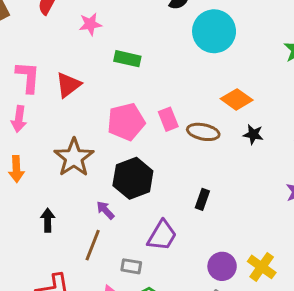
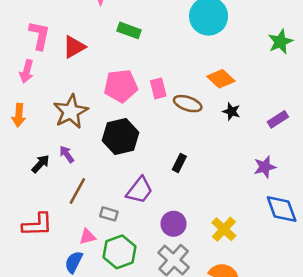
purple arrow: (105, 210) -> (67, 154), moved
black arrow: (48, 220) -> (41, 164), turned 36
purple circle: (222, 266) -> (173, 224), moved

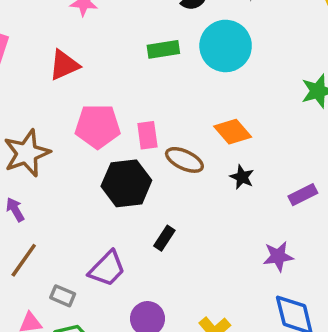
green rectangle: (129, 30) -> (163, 49), moved, turned -35
red triangle: (74, 47) -> (64, 65), moved
black hexagon: (120, 137) -> (126, 183), moved

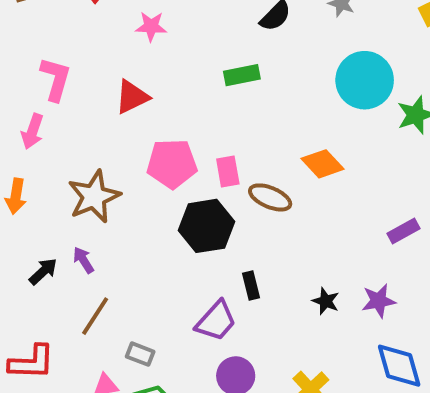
cyan circle: (226, 46) -> (365, 80), moved
black star: (242, 177) -> (326, 301), moved
black rectangle: (164, 238) -> (251, 285), turned -45
purple trapezoid: (107, 269) -> (216, 321), moved

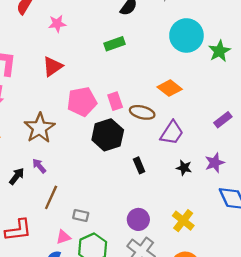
purple trapezoid: (216, 321) -> (172, 133), moved

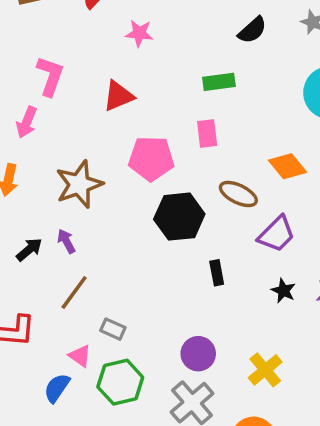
pink rectangle: (115, 101) -> (207, 134), moved
pink triangle: (63, 237) -> (80, 356), turned 42

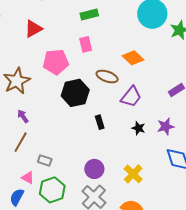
purple arrow: (66, 241) -> (23, 116), moved

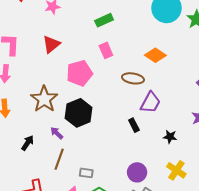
black hexagon: (75, 93) -> (79, 113), moved
purple trapezoid: (131, 97) -> (150, 103), moved
black star: (138, 128) -> (170, 137), moved

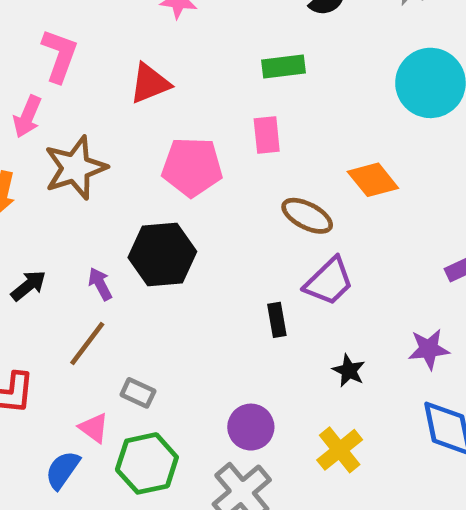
brown star: (44, 99) -> (75, 168), moved

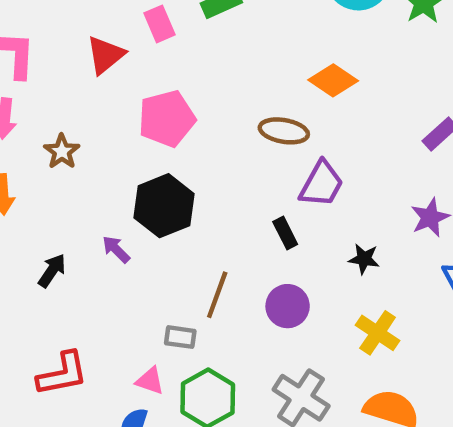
pink rectangle: (267, 135) -> (160, 24), moved
brown star: (75, 168) -> (62, 152), size x0.6
brown line: (87, 344) -> (217, 295), moved
purple circle: (251, 427) -> (288, 306), moved

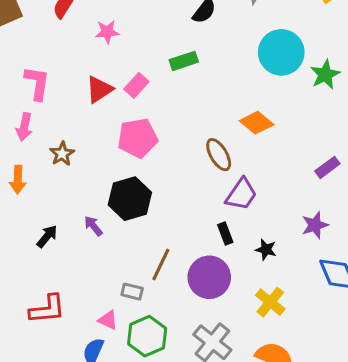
pink rectangle: (160, 24) -> (136, 85), moved, turned 60
brown ellipse: (284, 131) -> (219, 155), turned 44
black rectangle: (285, 233) -> (225, 233), moved
purple circle: (288, 306) -> (209, 277), size x1.4

